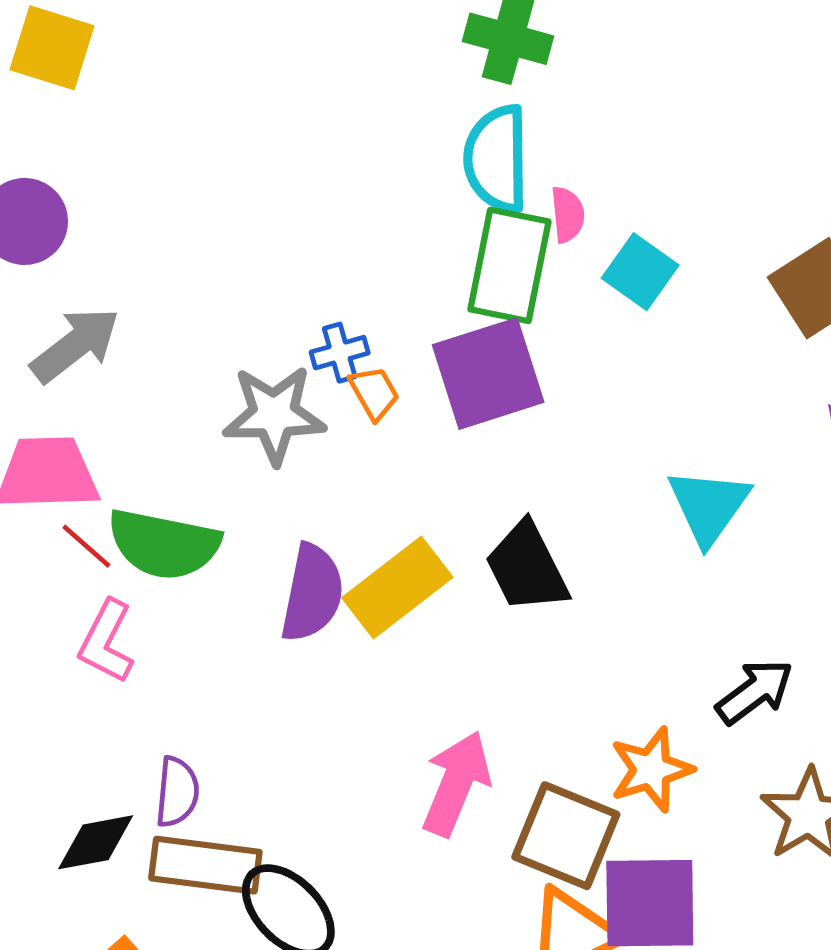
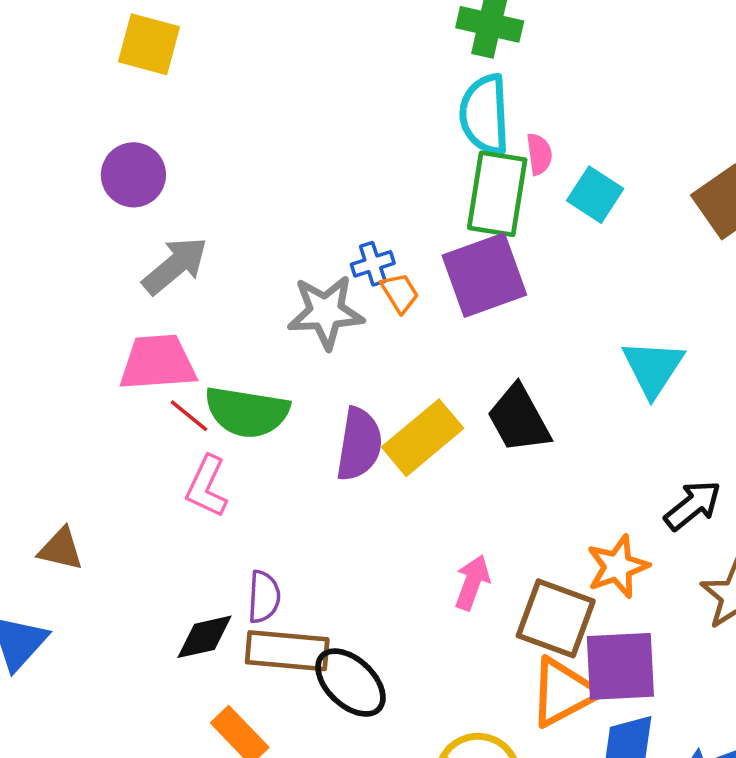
pink arrow: (456, 783) -> (472, 582), size x0.7

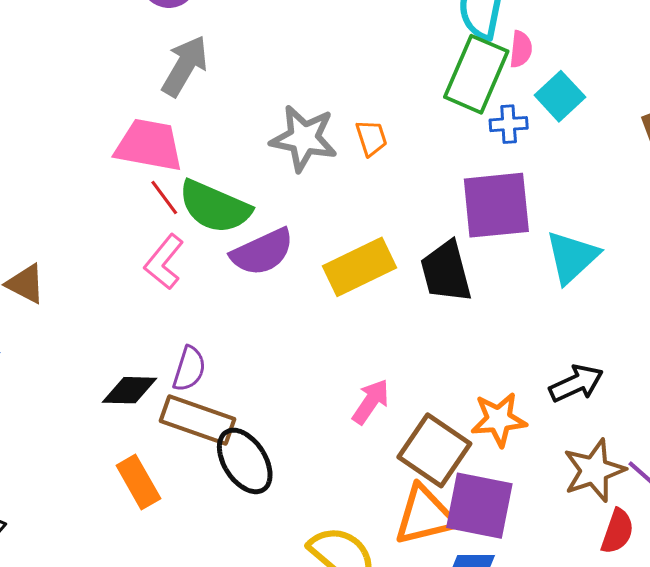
blue cross: (373, 264) -> (509, 124), moved
gray arrow: (175, 266) -> (185, 66), turned -34
purple square: (484, 275) -> (496, 205), moved
purple semicircle: (359, 444) -> (262, 252), moved, turned 42

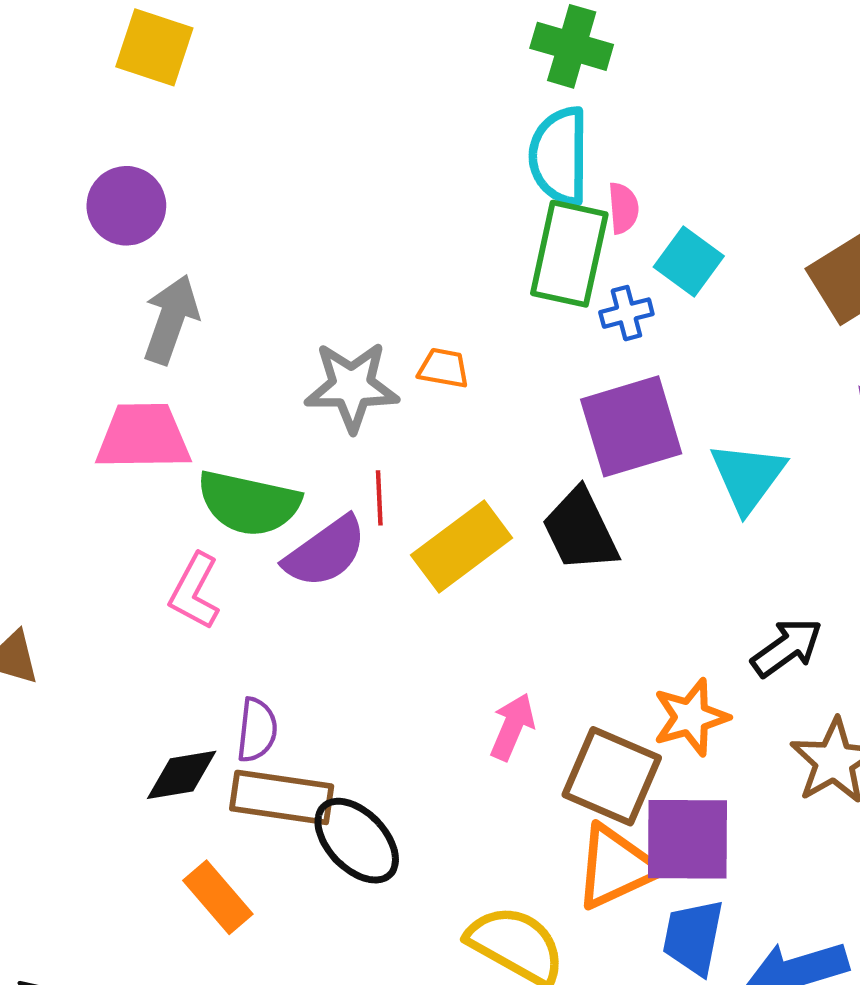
orange trapezoid: (371, 138) -> (444, 368), turned -51
red line: (164, 198) -> (379, 498), moved, turned 45

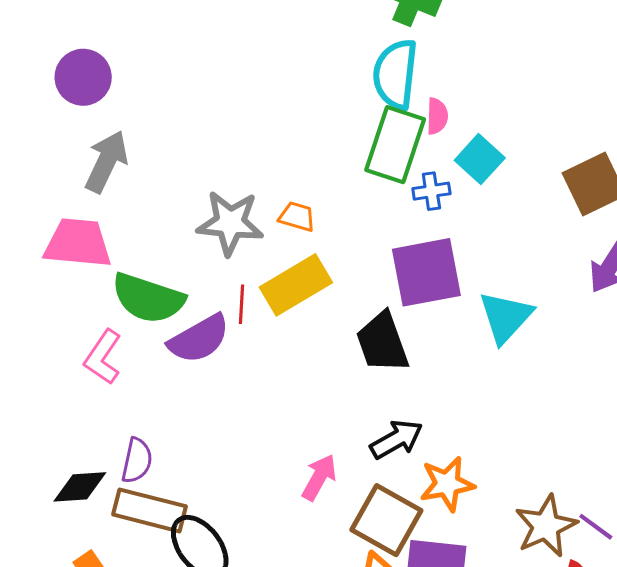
yellow rectangle: (462, 546) -> (296, 285), moved
black arrow: (787, 648) -> (396, 439), moved

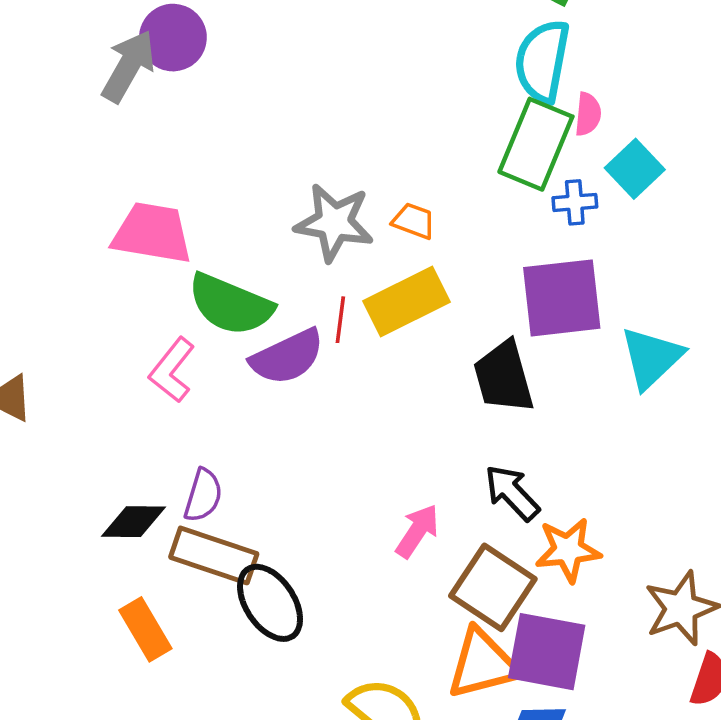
gray arrow: (106, 162) -> (128, 66), moved
black arrow: (396, 439) -> (512, 493), turned -108

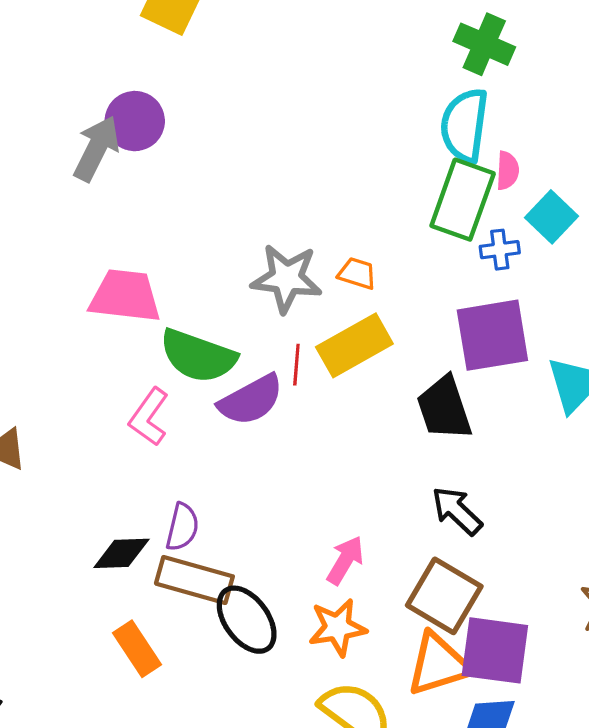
pink arrow: (417, 531) -> (345, 560), moved
orange star: (568, 550) -> (338, 627), moved

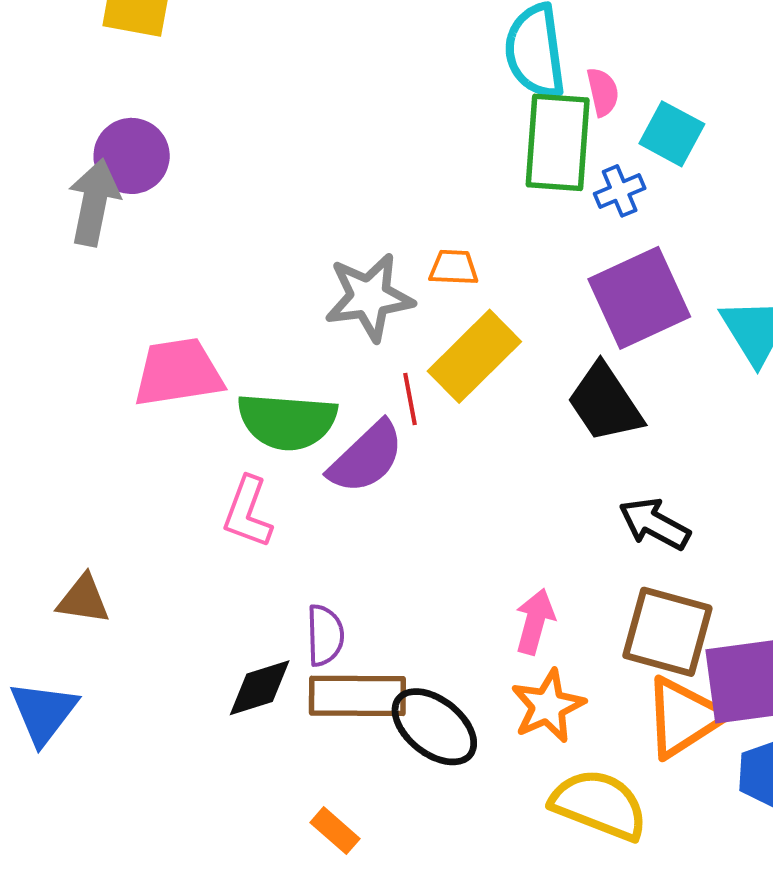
orange rectangle: (137, 649) -> (335, 831), moved, size x0.7

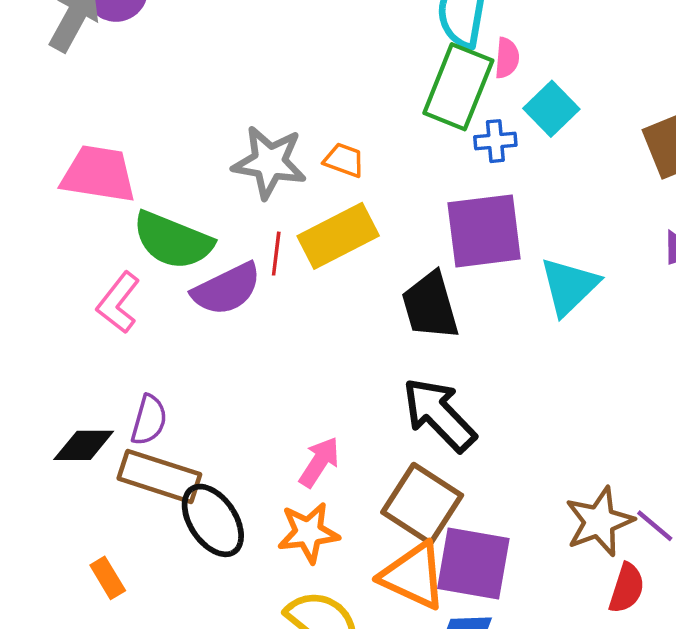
black arrow: (654, 524) -> (439, 415), size x1.4
orange triangle: (683, 717) -> (413, 576), turned 40

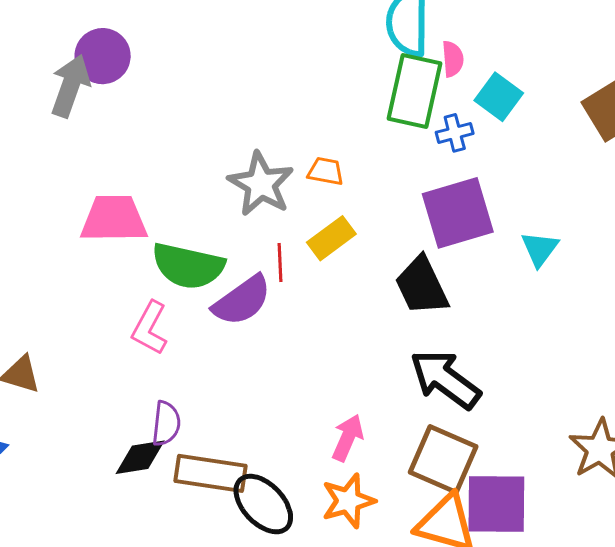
gray star: (269, 162) -> (261, 184), turned 30
yellow rectangle: (338, 236) -> (331, 238), size x0.7
cyan triangle: (569, 286) -> (540, 249), size x0.7
purple semicircle: (149, 420) -> (166, 424), moved

